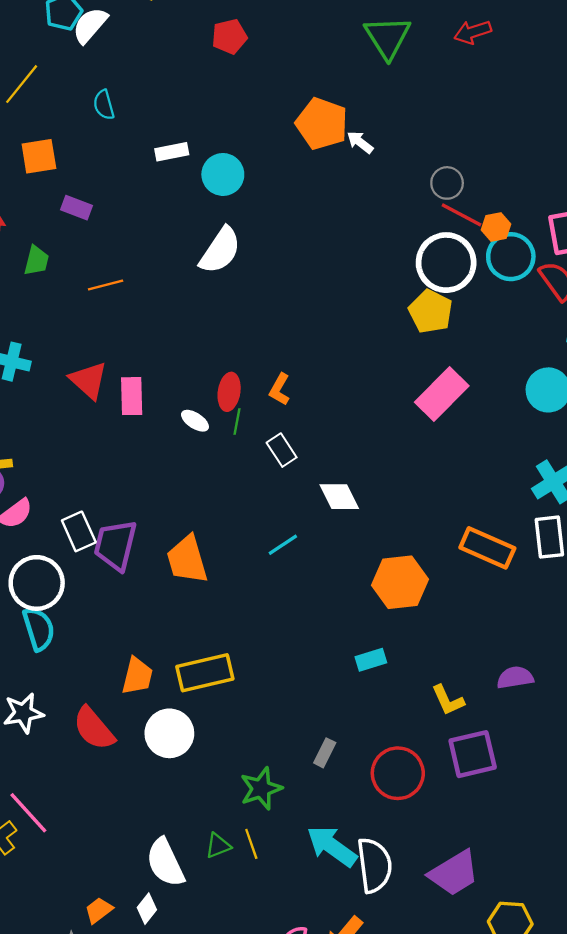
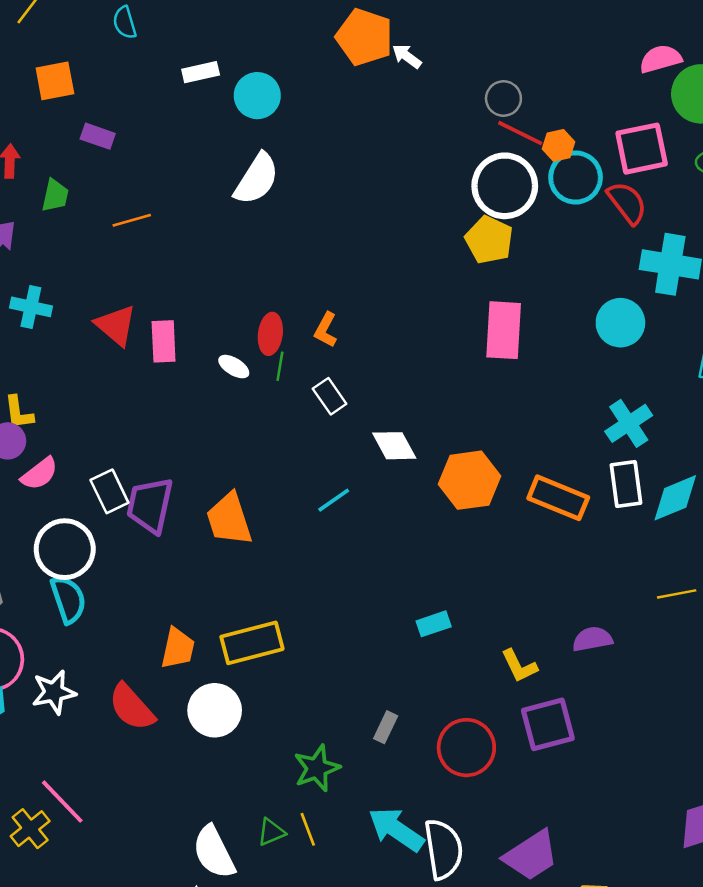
pink rectangle: (442, 394) -> (504, 330), turned -40
orange hexagon: (400, 582) -> (470, 480), moved

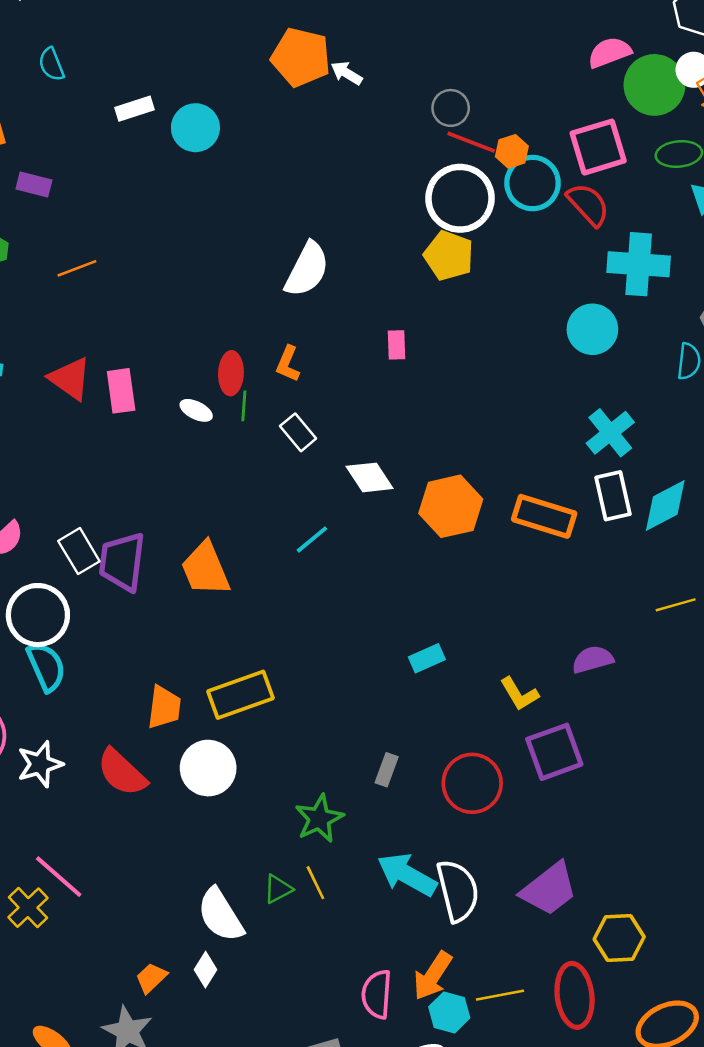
white semicircle: (257, 179) -> (307, 269), moved
pink rectangle: (504, 330) -> (397, 345), moved, size x0.5

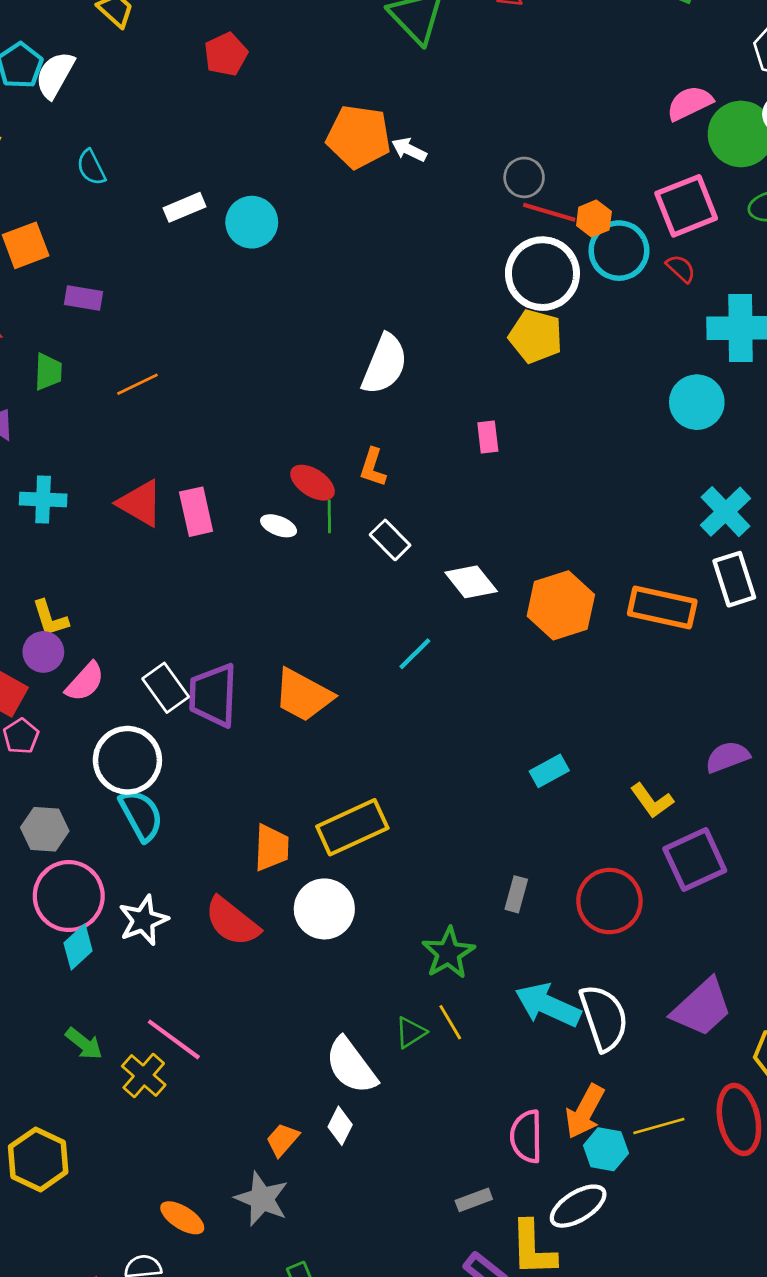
red semicircle: (588, 204) -> (681, 268), size x0.6
red ellipse: (231, 373) -> (313, 483), turned -54
orange trapezoid: (205, 569) -> (303, 695), turned -34

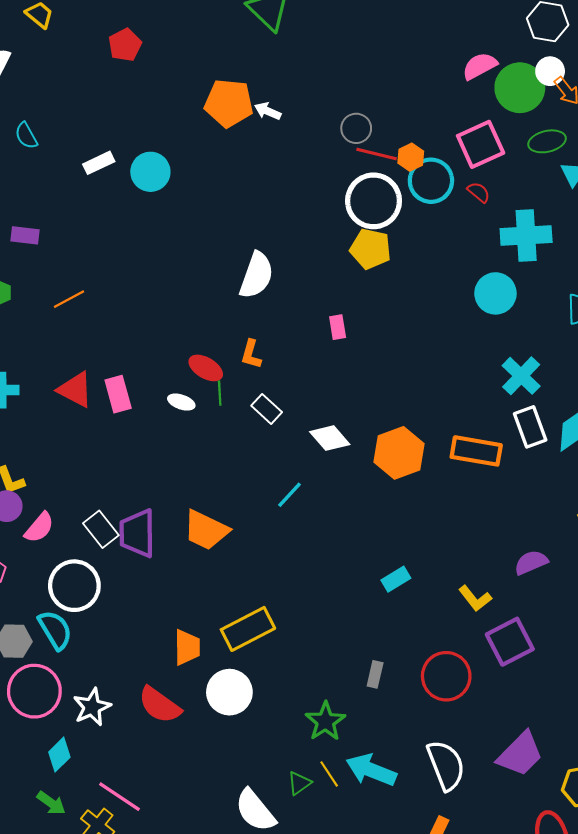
cyan semicircle: (141, 815) -> (55, 630), moved
cyan diamond: (78, 947) -> (59, 755), moved
cyan arrow: (548, 1005) -> (371, 770), moved

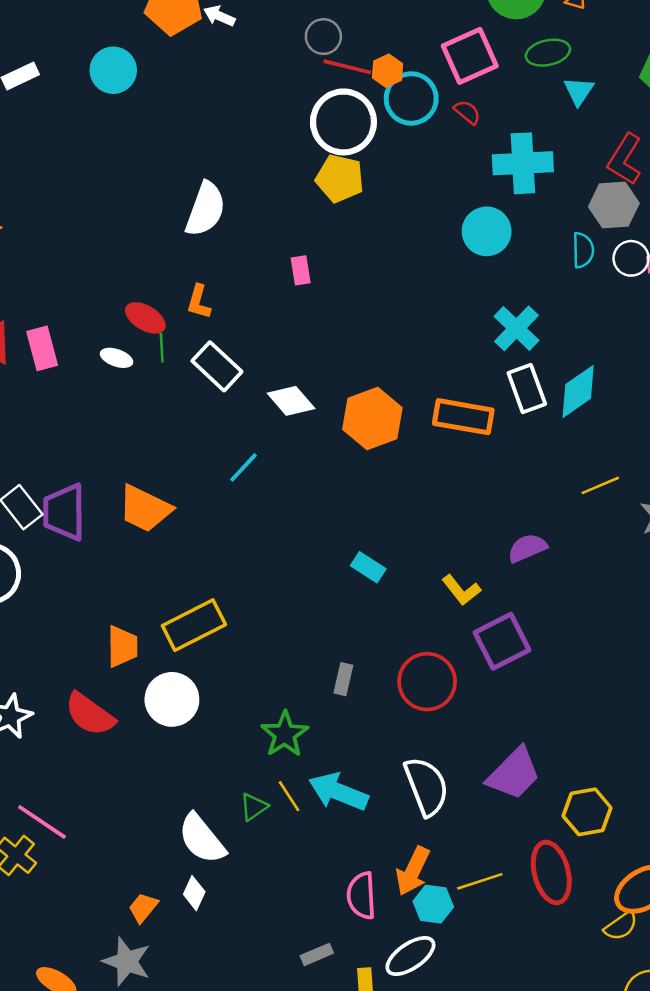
cyan circle: (150, 172) -> (113, 70), moved
white rectangle: (267, 409) -> (217, 366), size x1.4
cyan rectangle: (396, 579) -> (368, 567), turned 64

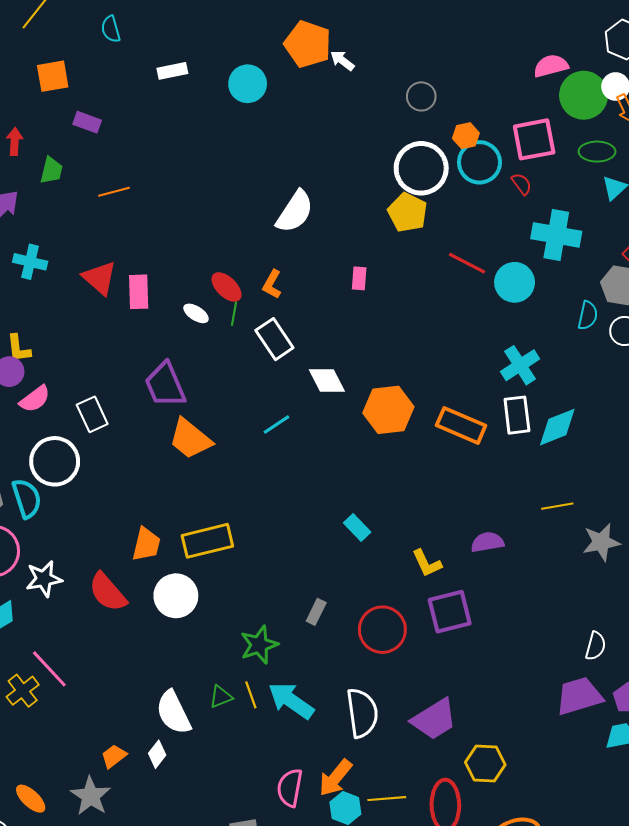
red line: (347, 67) -> (467, 263), moved
purple trapezoid: (64, 512) -> (165, 385), moved, turned -36

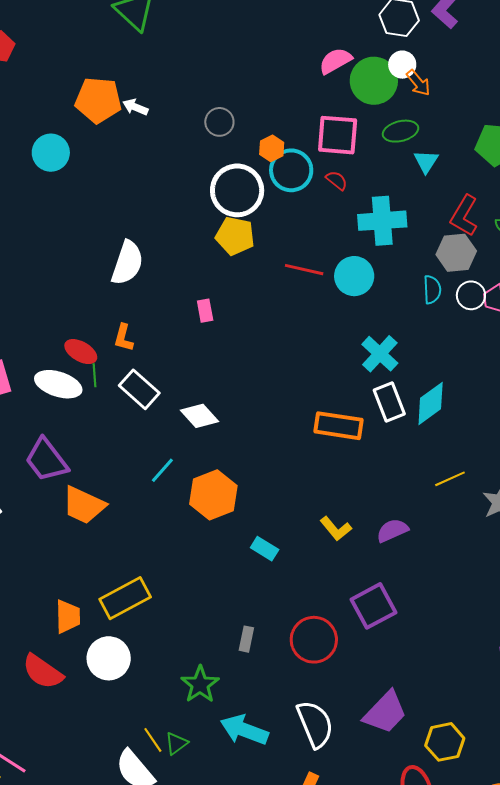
pink square: (534, 139) -> (338, 135), turned 30
white ellipse: (196, 313) -> (58, 384), size x1.8
orange hexagon: (388, 410) -> (213, 495), moved
yellow L-shape: (427, 563) -> (336, 529), moved
yellow line: (251, 695) -> (153, 740), moved

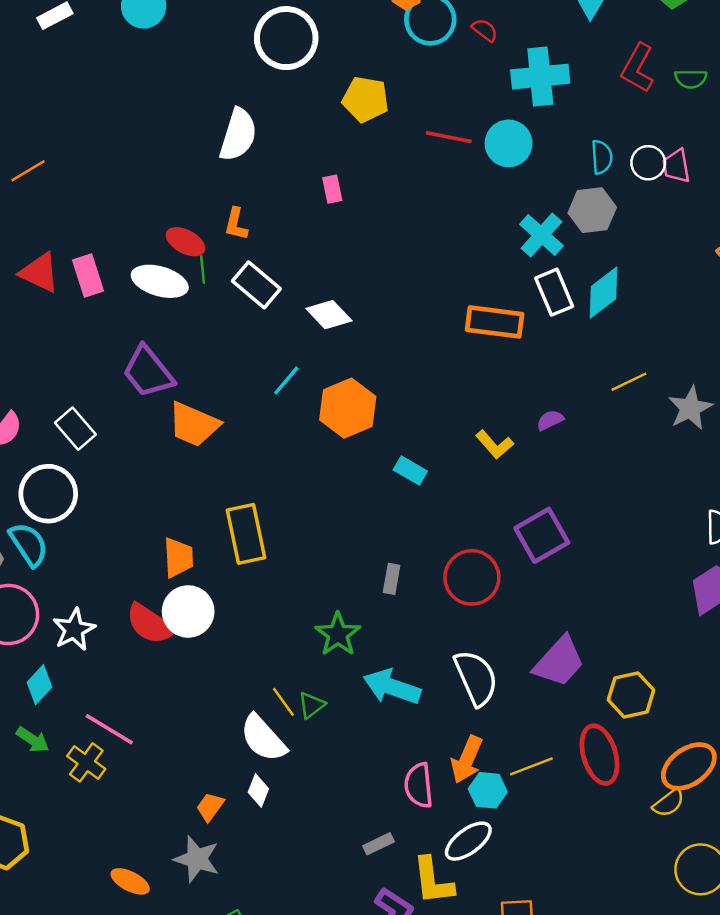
white circle: (237, 190) -> (286, 38), moved
gray hexagon: (456, 253) -> (592, 210), moved
purple semicircle: (392, 530) -> (550, 420), moved, size x0.7
yellow rectangle: (125, 598) -> (246, 534), turned -72
white circle: (109, 658) -> (188, 611), moved

